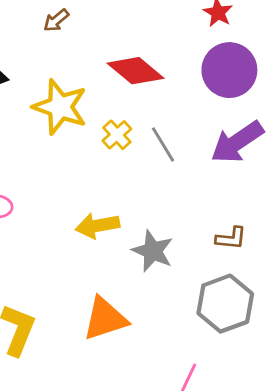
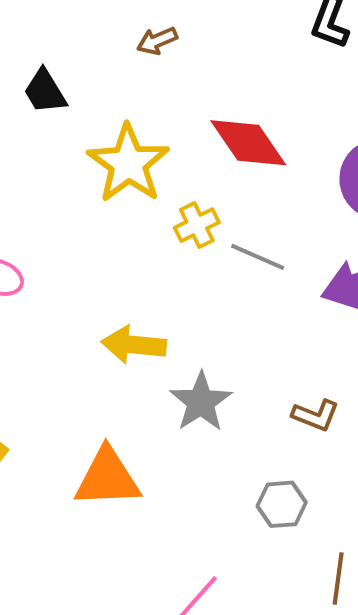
gray line: (163, 144) -> (258, 257), turned -51
gray hexagon: (225, 304) -> (282, 504), size x0.6

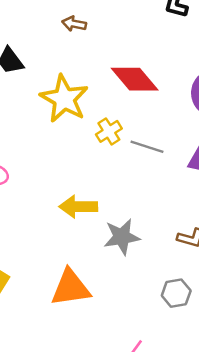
brown arrow: (157, 41) -> (74, 24), turned 40
gray star: (201, 402) -> (122, 237), turned 30

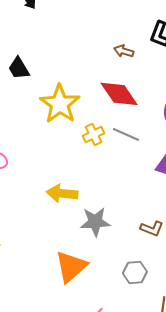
brown arrow: (74, 24) -> (124, 51), moved
gray line: (147, 147) -> (126, 134), moved
orange triangle: (70, 288) -> (71, 267), moved, turned -39

